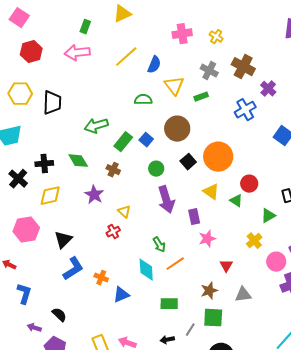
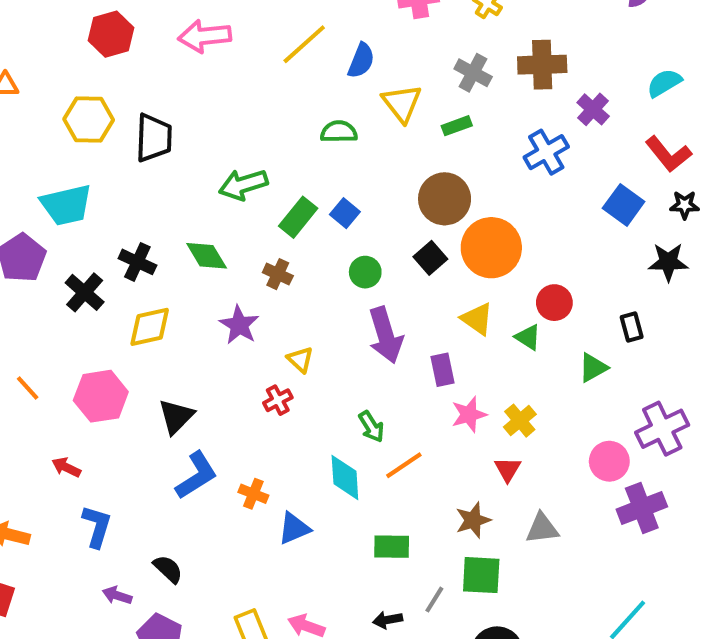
brown cross: (243, 67) -> (542, 65), turned -30
brown circle: (177, 129) -> (445, 199), moved
black cross: (44, 164) -> (137, 262), turned 30
yellow cross: (254, 241) -> (520, 421), moved

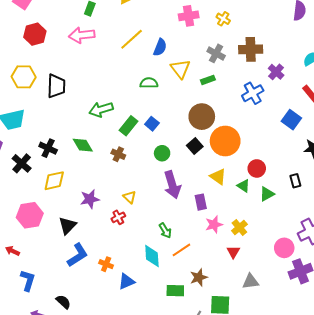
purple star: (239, 325) -> (90, 199), moved, turned 30
green triangle: (593, 368) -> (267, 194), moved
brown star: (473, 520) -> (199, 277), moved

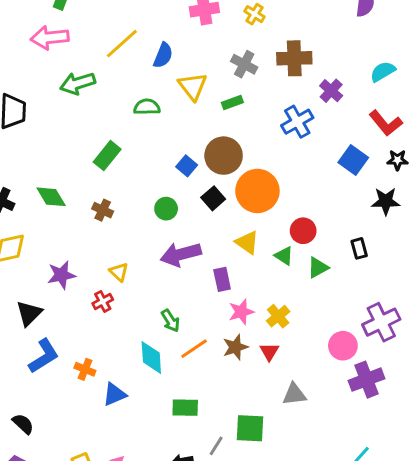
green arrow: (101, 109) -> (78, 83), moved
blue square: (152, 124) -> (187, 166), moved
green rectangle: (128, 126) -> (107, 156), moved
purple arrow: (172, 185) -> (181, 254), turned 92
brown star: (199, 277) -> (235, 347), moved

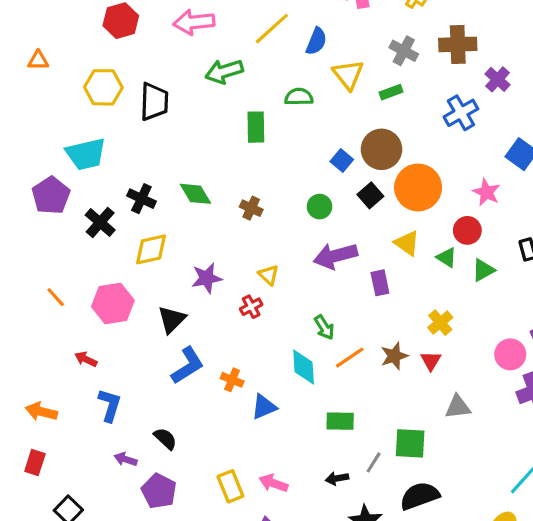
green rectangle: (107, 156) -> (256, 127), moved, turned -40
pink star: (241, 312) -> (486, 192), moved, turned -30

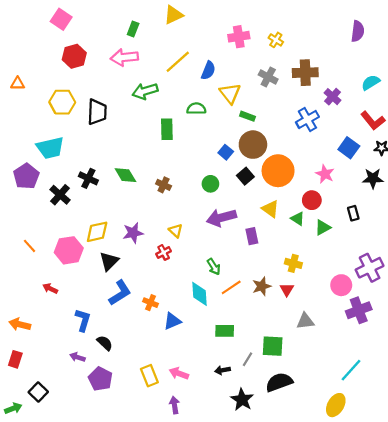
green rectangle: (391, 92) -> (248, 116), moved, turned 40
yellow diamond: (151, 249) -> (97, 232), moved
yellow cross: (440, 323) -> (293, 263), turned -35
blue L-shape: (110, 405) -> (83, 320), moved

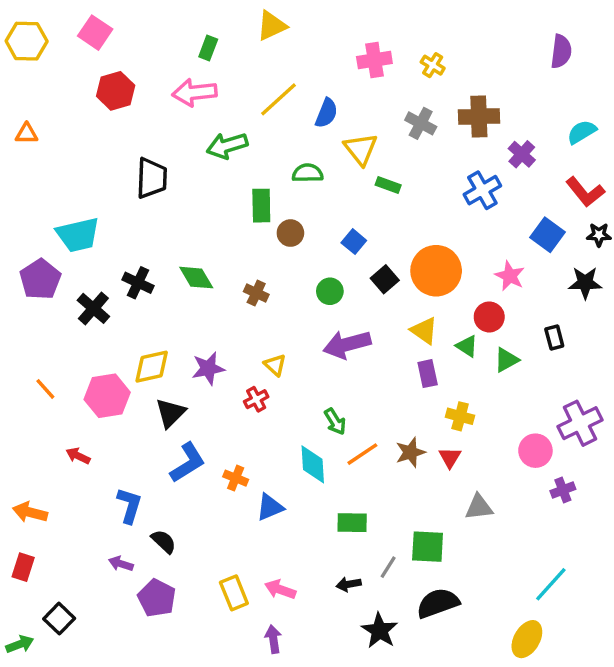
yellow hexagon: (62, 102) -> (27, 41), moved
brown circle: (253, 145) -> (290, 233), moved, size x0.6
purple rectangle: (252, 236) -> (428, 374), moved
purple cross: (359, 310) -> (563, 490), size x0.6

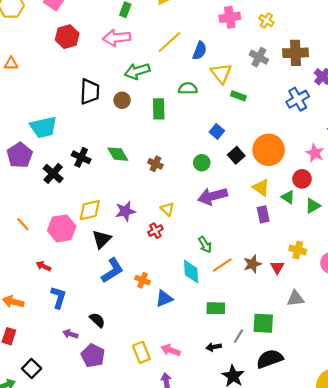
brown circle: (290, 233) -> (122, 100), moved
yellow cross: (460, 416) -> (298, 250), moved
blue L-shape: (129, 505) -> (58, 297), moved

